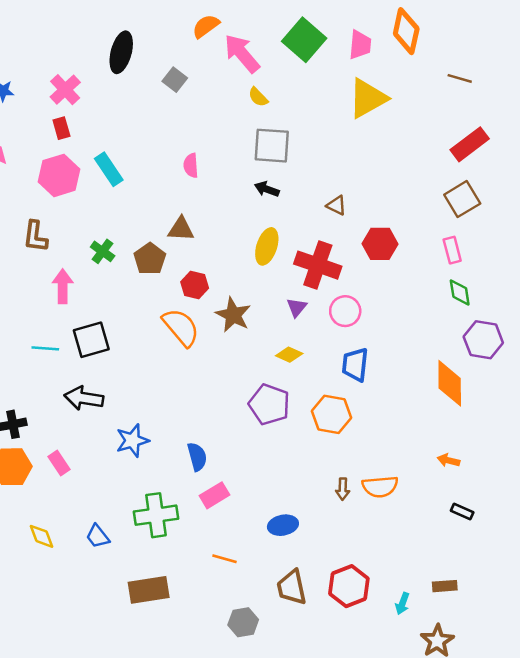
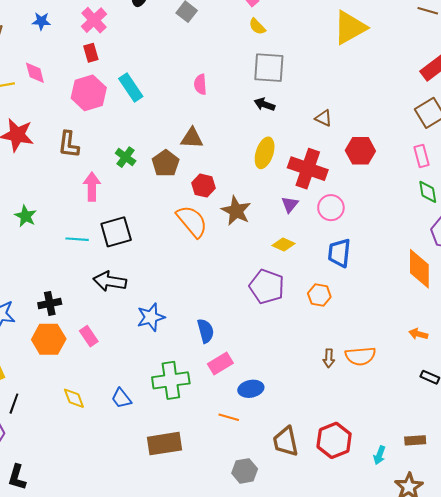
orange hexagon: (332, 414) -> (319, 295), size x0.7
blue ellipse: (283, 525) -> (251, 389), moved

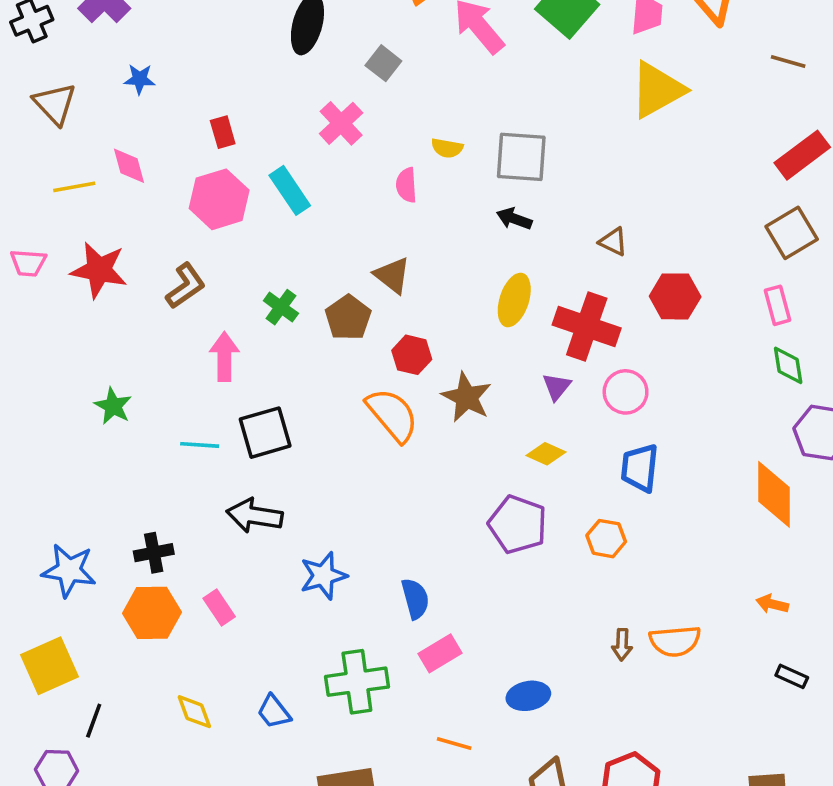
pink cross: (94, 20) -> (341, 123), moved
yellow semicircle: (257, 26) -> (447, 148), moved, turned -36
brown triangle: (192, 138) -> (392, 275), turned 35
brown L-shape: (69, 144) -> (186, 286), turned -132
blue ellipse: (251, 389) -> (528, 696), moved

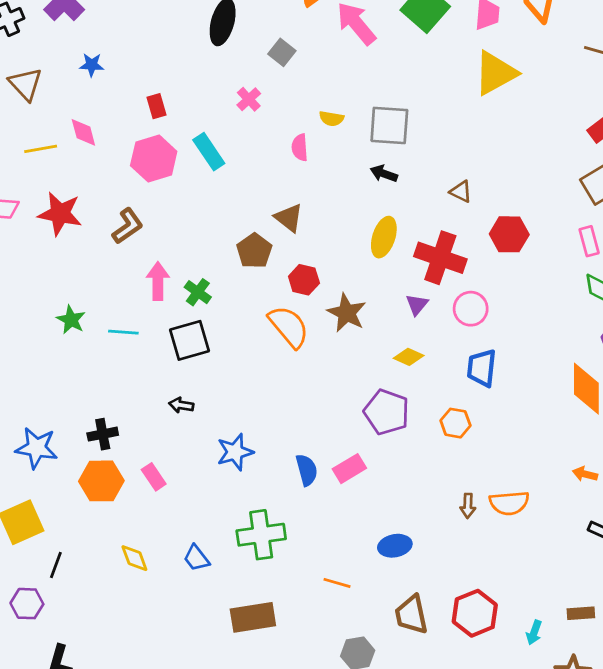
pink cross: (341, 123) -> (249, 99), size x0.7
green cross: (281, 307) -> (198, 292), moved
cyan line: (200, 445) -> (123, 332), moved
black arrow: (254, 516) -> (181, 405), size x0.6
pink rectangle: (440, 653) -> (349, 469), moved

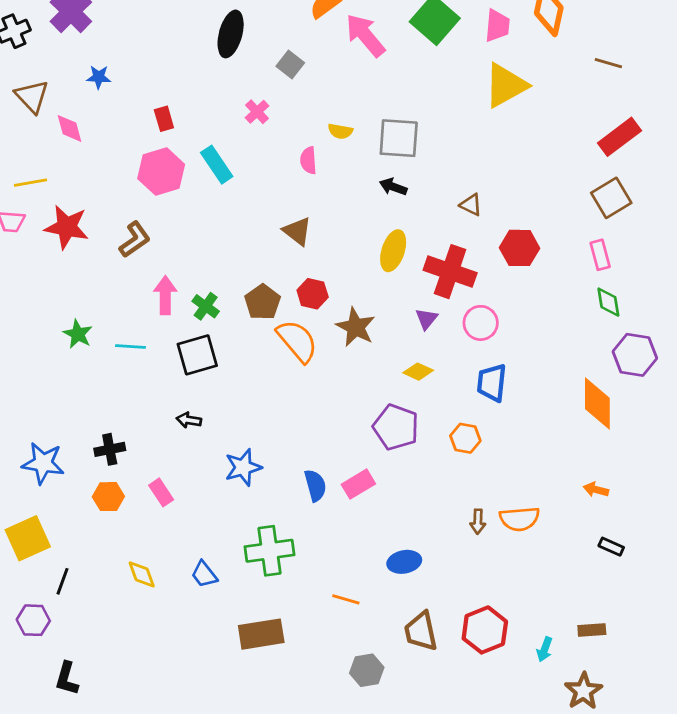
pink diamond: (83, 132) -> (69, 128), moved
yellow line: (41, 149) -> (31, 183), moved
brown pentagon: (254, 251) -> (263, 302), moved
orange hexagon: (101, 481) -> (108, 497), size x0.7

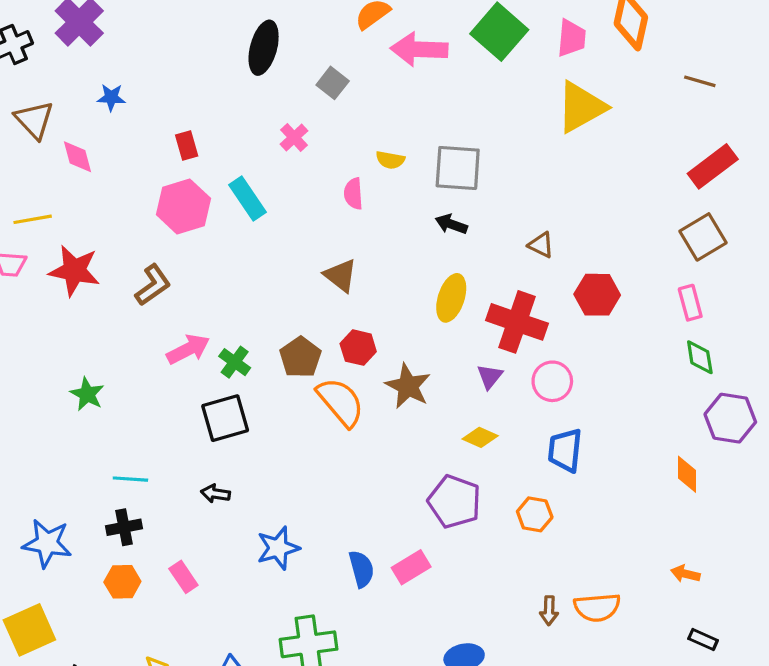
pink arrow: (365, 35) -> (419, 49), turned -48
pink arrow: (165, 295) -> (188, 349), turned 63
cyan line: (131, 347) -> (130, 479), moved
orange diamond: (597, 403) -> (687, 474), size x0.6

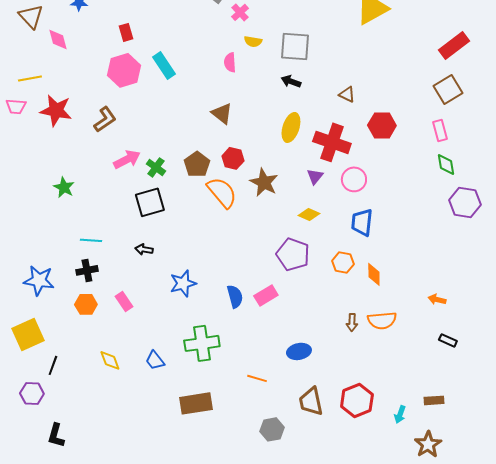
pink cross: (294, 137) -> (240, 12), moved
orange diamond: (687, 474) -> (374, 274), moved

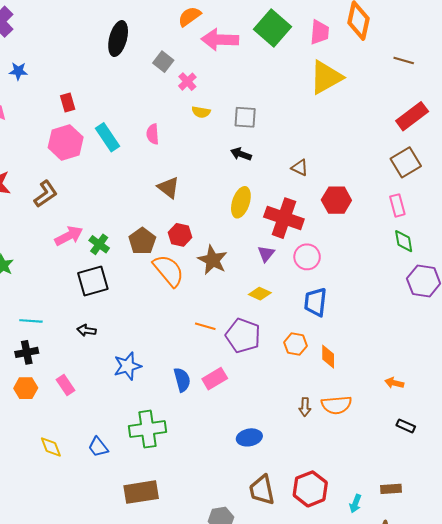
gray square: (295, 46) -> (245, 117), size x0.7
pink semicircle: (230, 62) -> (153, 134), moved
orange line: (257, 378) -> (205, 326), moved

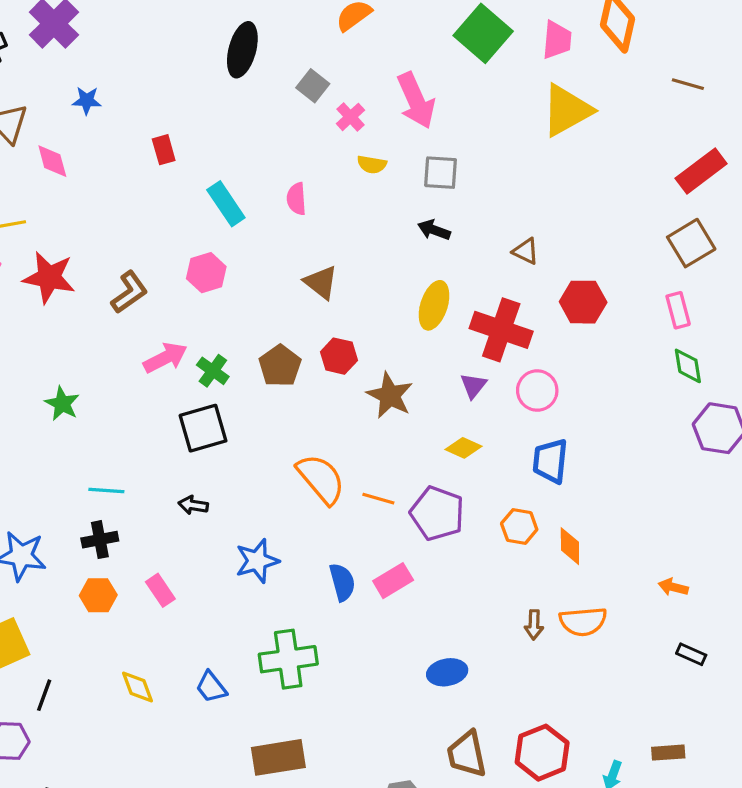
pink arrow: (220, 40) -> (416, 101), moved, turned -116
pink hexagon: (66, 142) -> (206, 273), moved, size x0.7
orange semicircle: (168, 271) -> (321, 479), moved

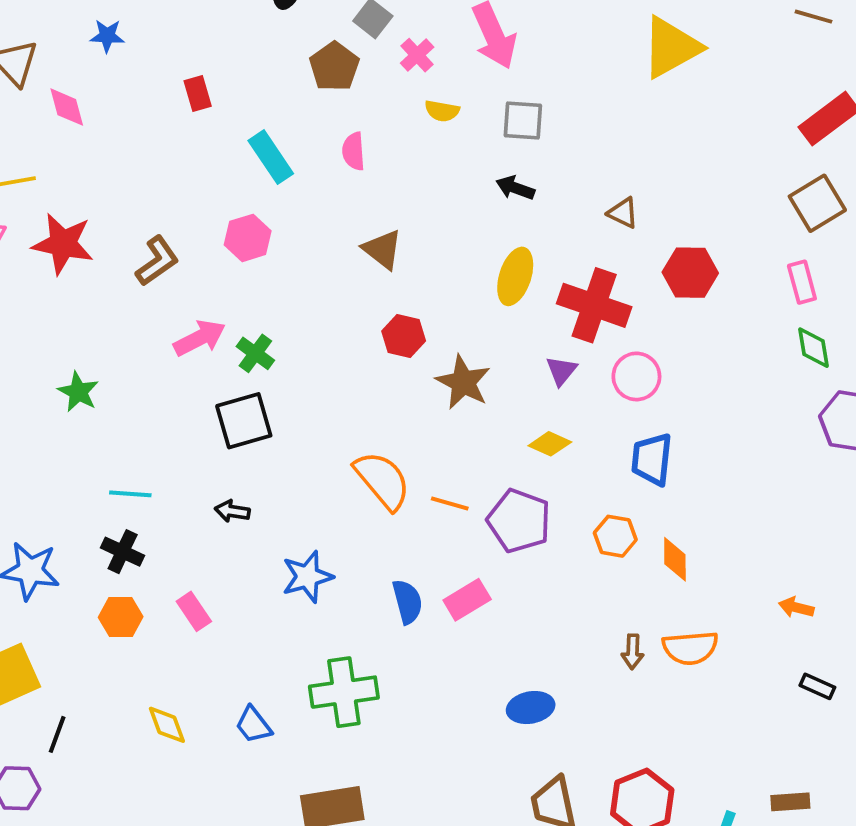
brown pentagon: (280, 366) -> (334, 67), moved
black cross: (100, 540) -> (123, 552), turned 36

